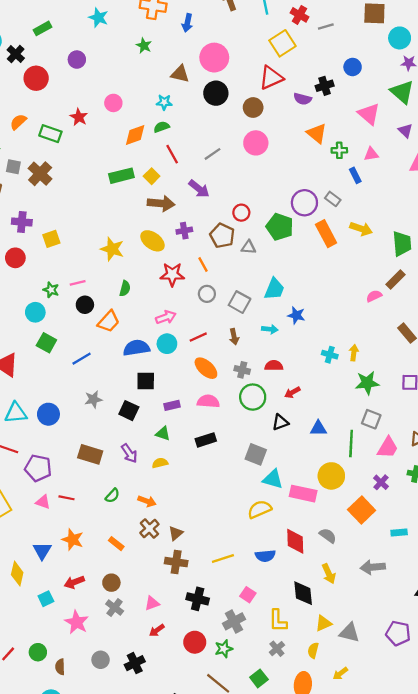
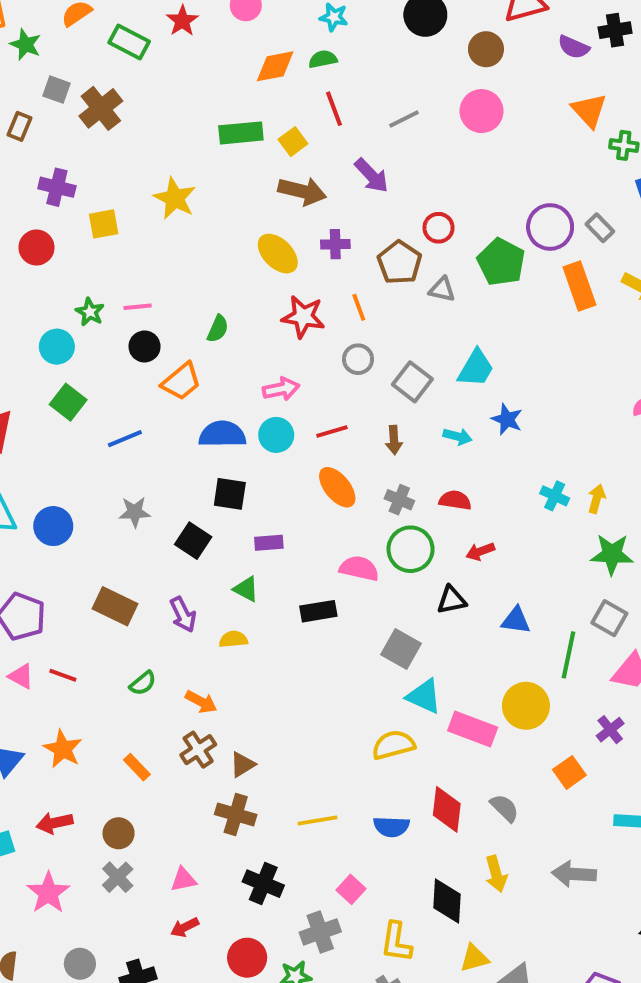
yellow star: (112, 249) -> (175, 198), moved
pink semicircle: (208, 401) -> (359, 568), moved
orange square: (362, 510) -> (569, 772), size x0.7

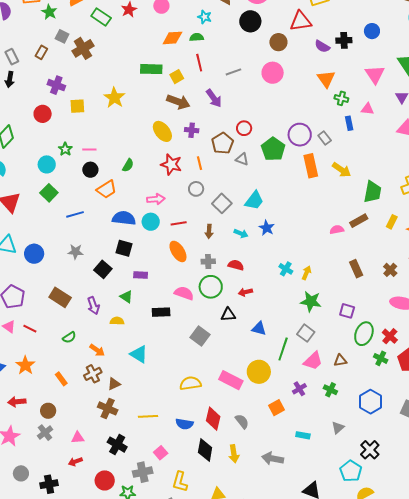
gray cross: (399, 500) -> (208, 261), turned -32
cyan triangle: (424, 696) -> (139, 354), moved
black diamond: (447, 901) -> (205, 450), moved

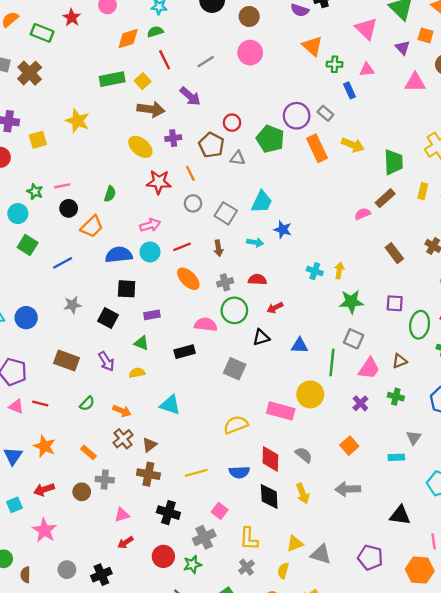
orange square: (276, 408) -> (349, 446), moved
gray cross: (45, 433) -> (105, 480), moved, turned -35
cyan rectangle: (303, 435) -> (396, 457), moved

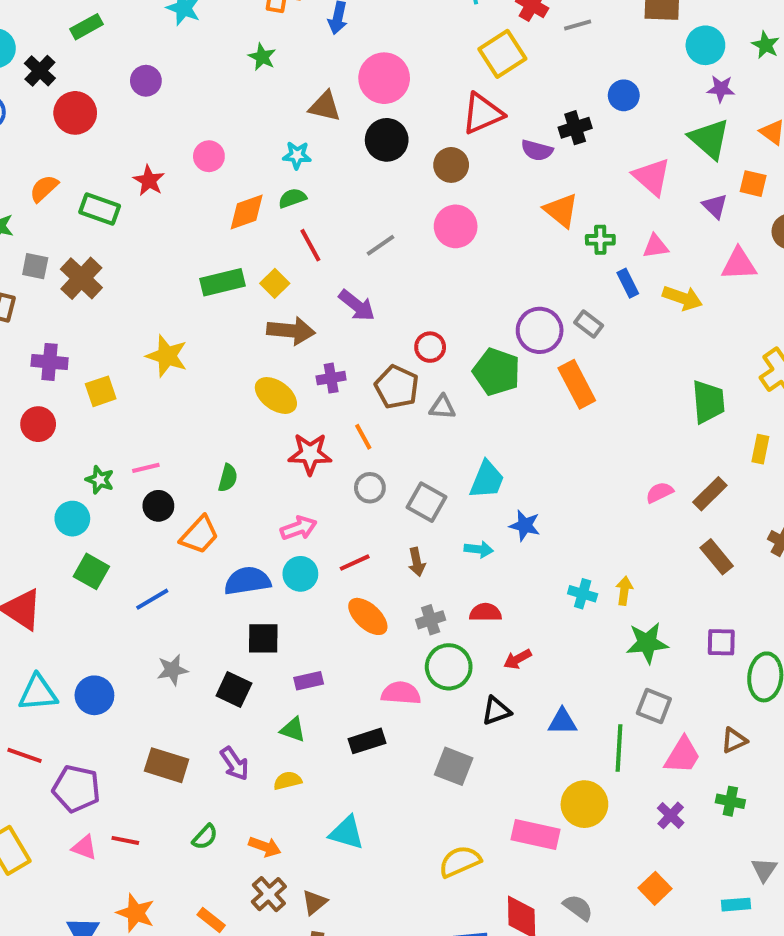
yellow arrow: (353, 145) -> (682, 298), moved
brown rectangle: (385, 198) -> (710, 494), moved

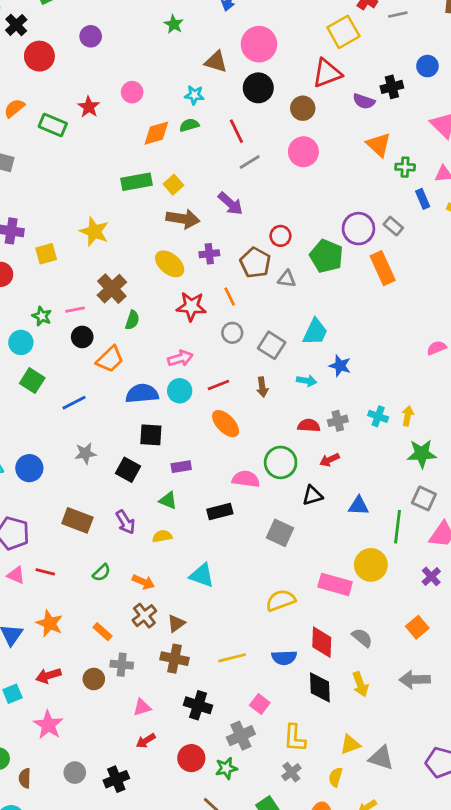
red line: (310, 245) -> (236, 131), moved
brown cross: (81, 278) -> (112, 289), moved
gray cross: (431, 620) -> (338, 421), moved

